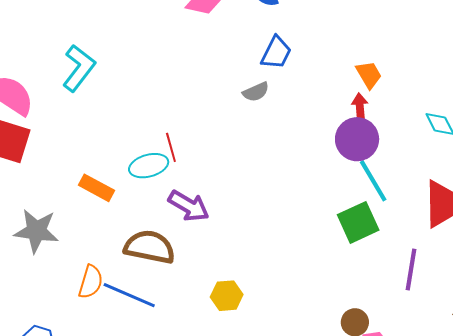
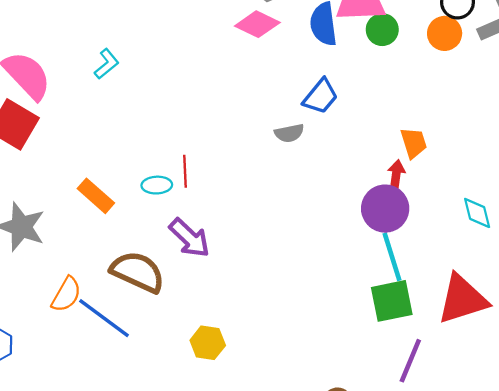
cyan L-shape: (79, 68) -> (107, 64), size x0.6
cyan ellipse: (149, 166) -> (157, 185), size x0.7
green square: (358, 222) -> (392, 301), moved

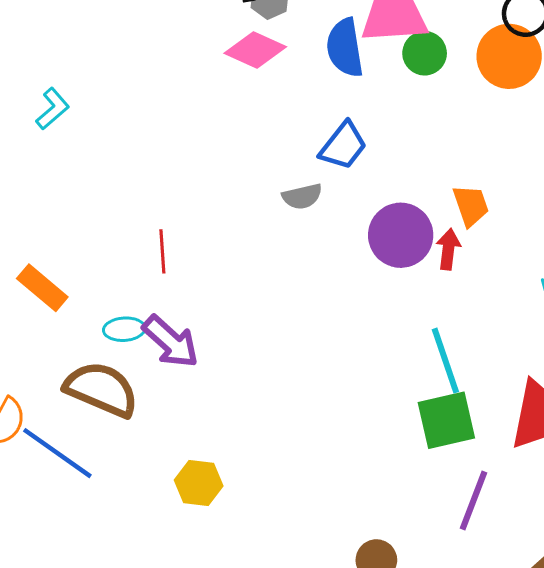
orange circle: (445, 33) -> (509, 56), size x1.4
cyan ellipse: (157, 185) -> (124, 329), moved
purple circle: (385, 209) -> (401, 235), moved

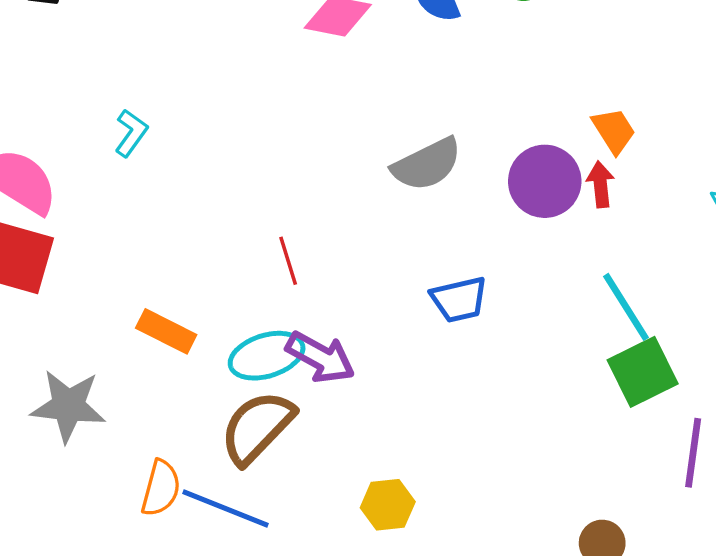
blue trapezoid: (343, 146) -> (459, 299), moved, turned 52
gray semicircle: (302, 196) -> (427, 164), size x1.6
cyan ellipse: (124, 329) -> (267, 356), size x1.6
brown semicircle: (101, 389) -> (257, 427), turned -56

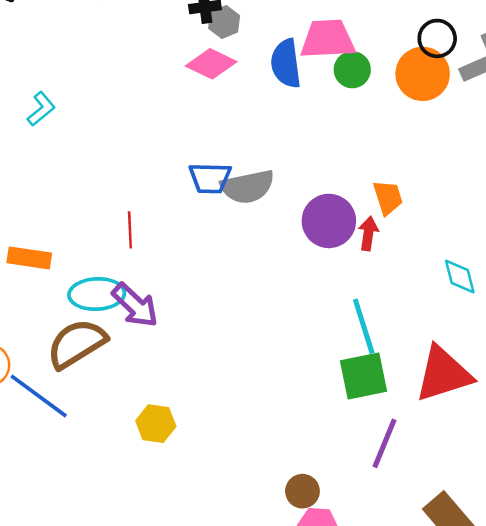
blue trapezoid: (459, 299) -> (210, 178), moved
orange rectangle: (166, 331) -> (29, 258), turned -33

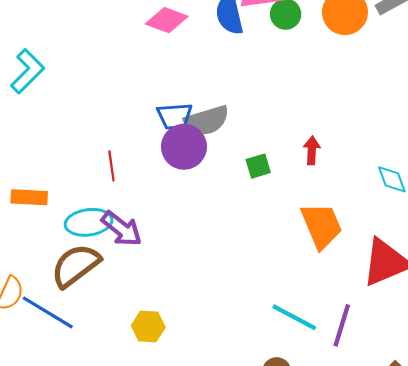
cyan L-shape: (41, 109) -> (27, 71), size x1.5
orange trapezoid: (388, 197) -> (322, 226), moved, size x1.6
purple circle: (329, 221) -> (184, 147), moved
cyan line: (364, 326) -> (294, 317), moved, turned -39
green square: (363, 376) -> (258, 166), moved, size x0.6

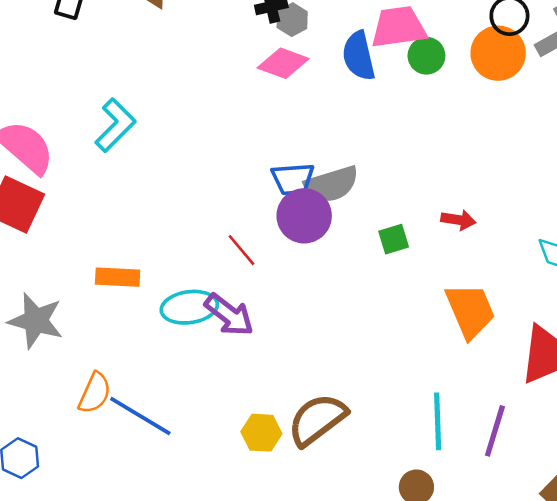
red arrow: (312, 150) -> (458, 220), turned 96
red line: (111, 166) -> (241, 250), moved, turned -32
brown semicircle: (75, 266) -> (317, 420), moved
cyan line: (294, 317) -> (438, 421), turned 60

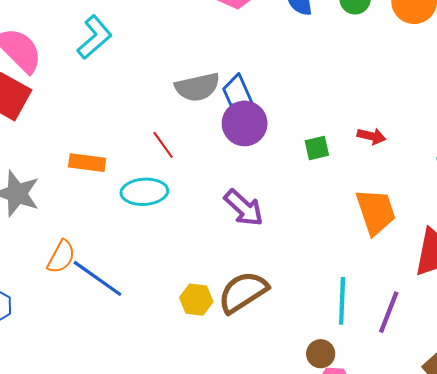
blue trapezoid: (293, 179) -> (238, 92), turned 66
gray semicircle: (332, 184) -> (197, 87), moved
red line: (241, 250) -> (163, 145), moved
purple arrow: (229, 315) -> (244, 208), moved

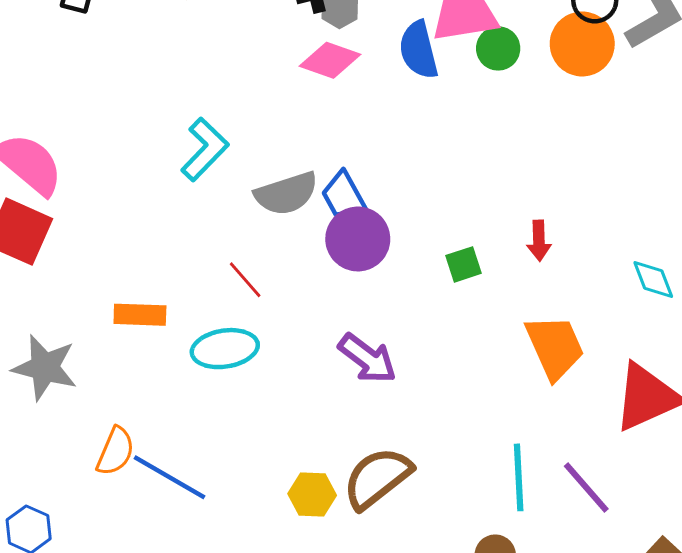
cyan L-shape: (94, 37) -> (205, 149), moved
red arrow: (371, 136) -> (539, 241), turned 80
purple line: (389, 312) -> (586, 488), turned -57

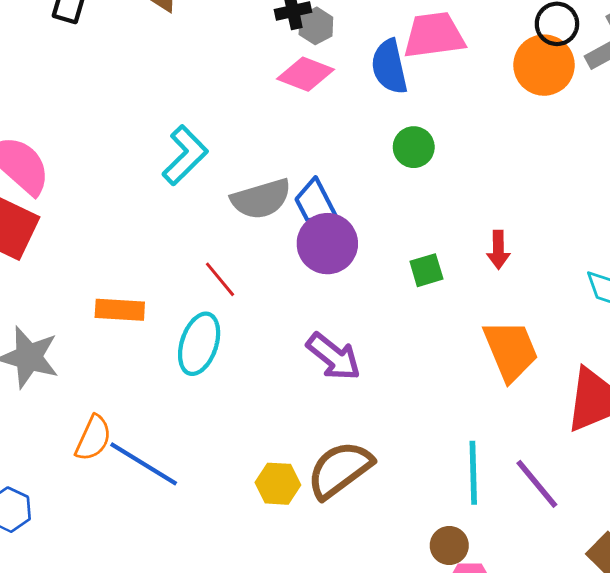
green circle: (498, 48) -> (414, 147), moved
cyan ellipse: (225, 349) -> (199, 344), turned -64

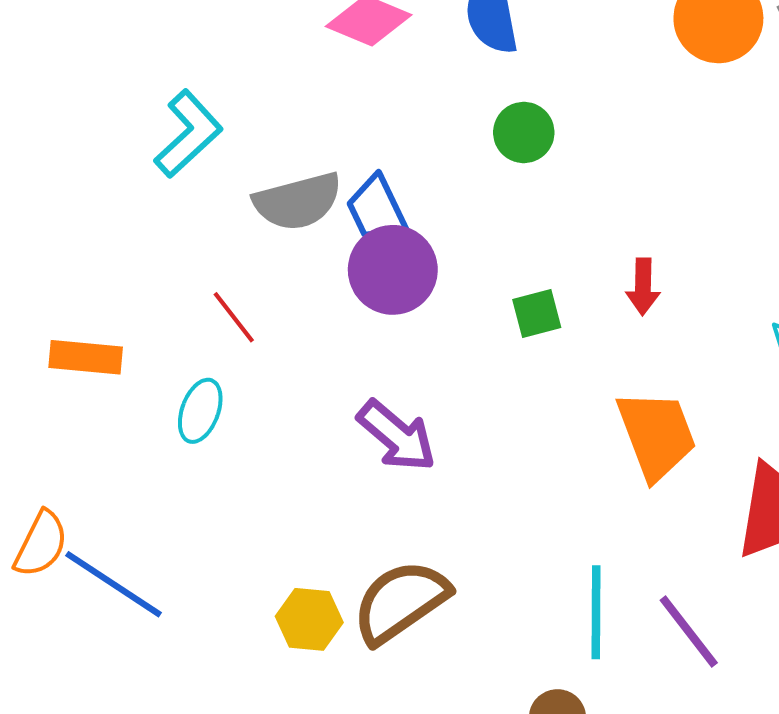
cyan ellipse: (199, 344) -> (200, 411), size x0.7

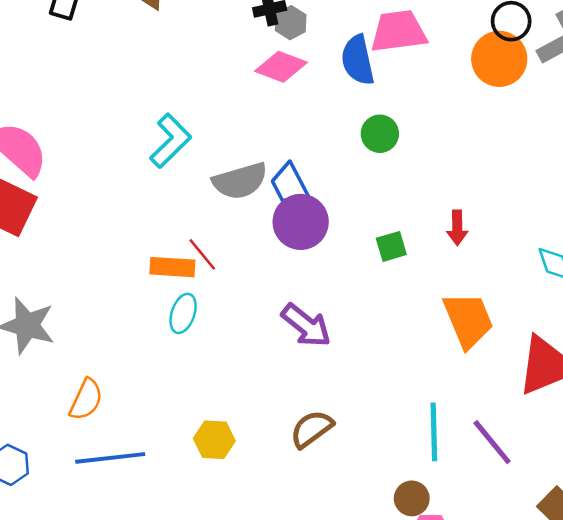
orange rectangle: (86, 357) -> (172, 267), moved
blue line: (114, 584) -> (110, 458), moved, turned -38
brown semicircle: (401, 602) -> (312, 429), size x0.7
yellow hexagon: (309, 619) -> (214, 440), moved

